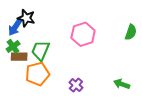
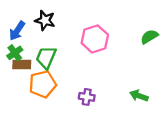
black star: (26, 18) -> (45, 20), moved
green semicircle: (131, 32) -> (149, 37), turned -140
purple cross: (76, 85) -> (87, 97), turned -32

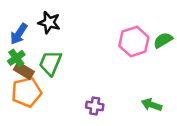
pink hexagon: (95, 39) -> (134, 41), moved
brown rectangle: (22, 64) -> (24, 71), turned 30
orange pentagon: (43, 84) -> (26, 92), moved

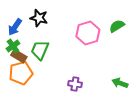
green semicircle: (163, 40) -> (117, 26), moved
pink hexagon: (134, 41) -> (88, 33), moved

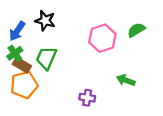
green arrow: (120, 83) -> (126, 80), moved

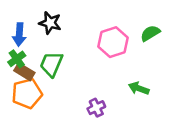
blue arrow: (17, 31) -> (19, 34), turned -30
purple cross: (87, 98) -> (96, 108), turned -35

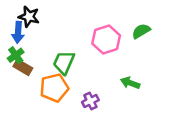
black star: (50, 23) -> (29, 17), moved
green trapezoid: (51, 64) -> (64, 62), moved
orange pentagon: (27, 94) -> (54, 88), moved

